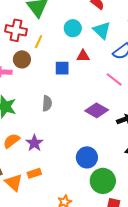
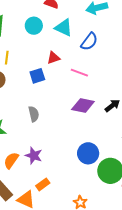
cyan circle: (73, 28) -> (34, 26), moved
pink line: (114, 79) -> (79, 73), moved

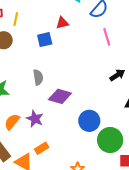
pink line: (79, 73) -> (107, 37), moved, turned 48
purple diamond: (83, 106) -> (60, 96), moved

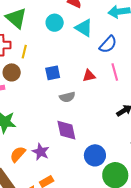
red triangle: (62, 23) -> (89, 76), moved
gray semicircle: (38, 77) -> (67, 97), moved, turned 84
purple diamond: (60, 96) -> (66, 130), turned 60

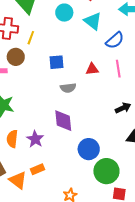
orange semicircle: (18, 154) -> (12, 139), turned -42

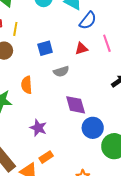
blue semicircle: (115, 40) -> (88, 21), moved
purple diamond: (63, 121) -> (76, 105), moved
orange semicircle: (12, 139) -> (27, 85), moved

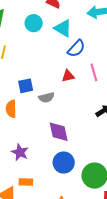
blue square: (45, 48) -> (26, 86), moved
blue circle: (93, 128) -> (64, 163), moved
orange rectangle: (46, 157) -> (26, 182), turned 32

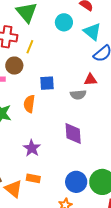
gray semicircle: (46, 97) -> (78, 95), moved
blue circle: (64, 163) -> (76, 182), moved

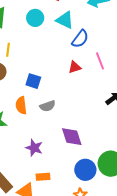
blue square: (47, 83) -> (33, 81), turned 35
gray semicircle: (78, 95) -> (48, 106), moved
purple diamond: (73, 133) -> (72, 137), moved

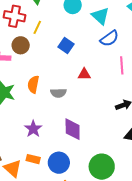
red triangle: (75, 67) -> (84, 74), moved
blue square: (33, 81) -> (66, 46), moved
blue circle: (85, 170) -> (59, 163), moved

